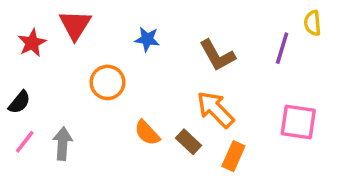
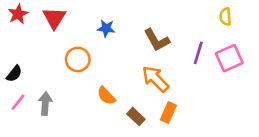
red star: (32, 43) -> (18, 14), moved
purple line: (282, 48) -> (198, 53), moved
pink square: (298, 122) -> (229, 58), moved, turned -32
brown rectangle: (188, 142) -> (136, 116), moved

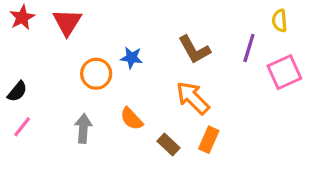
blue star: (106, 28) -> (132, 58), moved
purple line: (198, 53) -> (249, 48), moved
gray arrow: (45, 103) -> (83, 128), moved

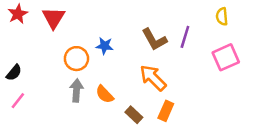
purple line: (249, 48) -> (185, 37), moved
gray arrow: (83, 128) -> (76, 90), moved

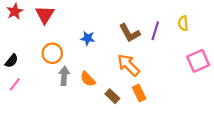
yellow semicircle: (222, 16) -> (183, 23), moved
pink square: (226, 57) -> (198, 61), moved
orange circle: (76, 59) -> (52, 53), moved
orange rectangle: (166, 111) -> (139, 93), turned -49

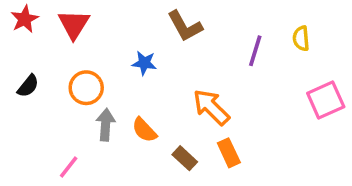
brown L-shape: (130, 33) -> (185, 26), moved
black semicircle: (12, 61) -> (28, 86), moved
pink line: (15, 84) -> (69, 167), moved

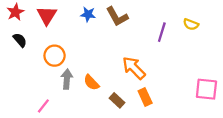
yellow semicircle: (301, 38) -> (191, 24), turned -64
blue star: (144, 63) -> (88, 14), moved
black semicircle: (28, 86) -> (20, 40), moved, turned -80
pink square: (326, 100) -> (206, 89), moved, turned 30

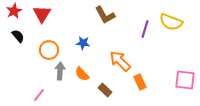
blue star: (88, 14) -> (83, 43), moved
yellow semicircle: (191, 24) -> (171, 22), size x1.6
orange rectangle: (145, 97) -> (140, 82), moved

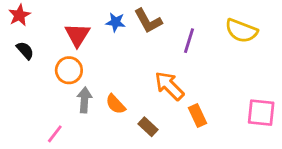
red triangle: (42, 14) -> (77, 35), moved
purple line: (145, 29) -> (189, 41), moved
blue star: (83, 43) -> (116, 22), moved

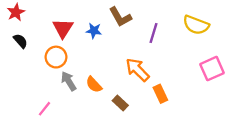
blue star: (116, 22) -> (94, 31), moved
gray arrow: (84, 100) -> (69, 81), turned -36
pink square: (261, 113) -> (212, 69), moved, turned -30

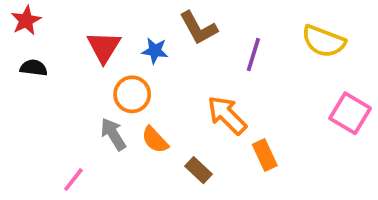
black semicircle: (20, 41) -> (34, 68), turned -42
orange circle: (56, 57) -> (132, 94), moved
pink square: (212, 69) -> (350, 113), turned -35

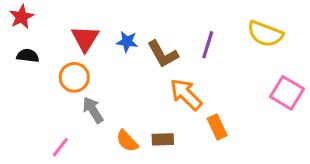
brown L-shape: (198, 28) -> (163, 54), moved
orange circle: (132, 94) -> (74, 77), moved
orange semicircle: (155, 140) -> (127, 141), moved
brown rectangle: (198, 170) -> (163, 139), turned -45

